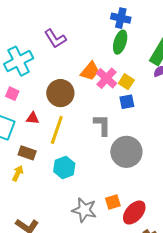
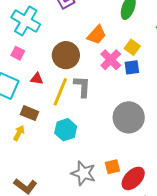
cyan cross: (19, 61) -> (26, 21), turned -36
pink cross: (107, 78) -> (111, 60), moved
gray L-shape: (102, 125) -> (82, 86), moved

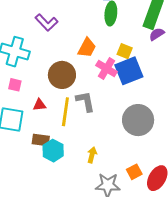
blue square: (132, 67) -> (129, 71), size x1.8
cyan hexagon: (66, 130) -> (53, 151), moved
yellow arrow: (19, 133) -> (92, 155), moved

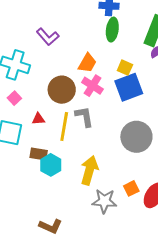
pink cross: (107, 68) -> (92, 86), moved
pink square: (15, 85) -> (14, 98), turned 32
yellow arrow: (92, 155) -> (89, 170), size x1.8

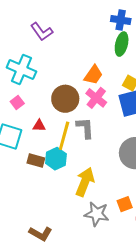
purple L-shape: (48, 37) -> (42, 32), moved
cyan hexagon: (51, 165) -> (56, 159), moved

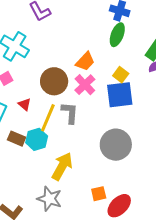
red triangle: (39, 126) -> (25, 104), turned 32
gray star: (97, 214) -> (49, 199), moved

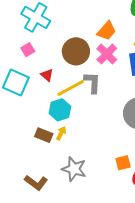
yellow line: (48, 118) -> (71, 88), turned 40
brown rectangle: (17, 139) -> (44, 135), moved
yellow arrow: (62, 166) -> (61, 133), moved, size x0.5

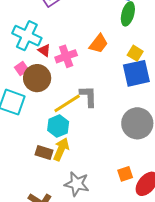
brown circle: (76, 51) -> (37, 78), moved
pink cross: (107, 54) -> (66, 56), moved, turned 30
red triangle: (47, 75) -> (44, 50), moved
yellow arrow: (61, 133) -> (61, 149), size x1.6

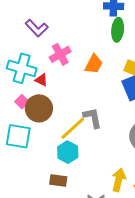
pink cross: (66, 56) -> (60, 54), moved
yellow arrow: (61, 149) -> (119, 180), moved

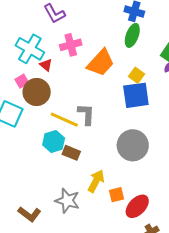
orange trapezoid: (94, 64) -> (101, 63), size x1.4
yellow line: (73, 128) -> (64, 120), turned 52
brown rectangle: (58, 181) -> (71, 153), moved

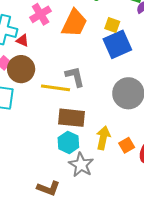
cyan hexagon: (54, 141) -> (68, 142), moved
brown rectangle: (71, 153) -> (71, 118), size x1.5
gray star: (67, 201) -> (81, 165), turned 30

